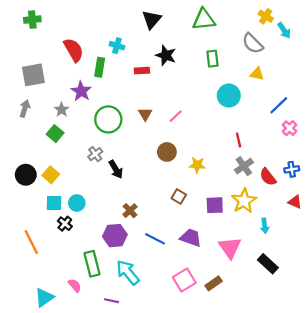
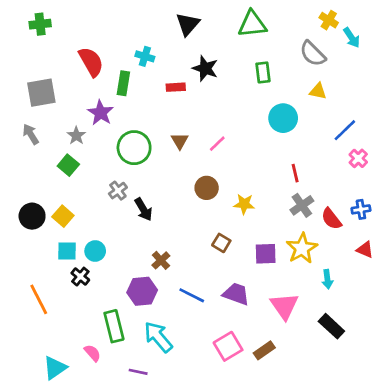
gray arrow: (25, 109) -> (31, 134), turned -49

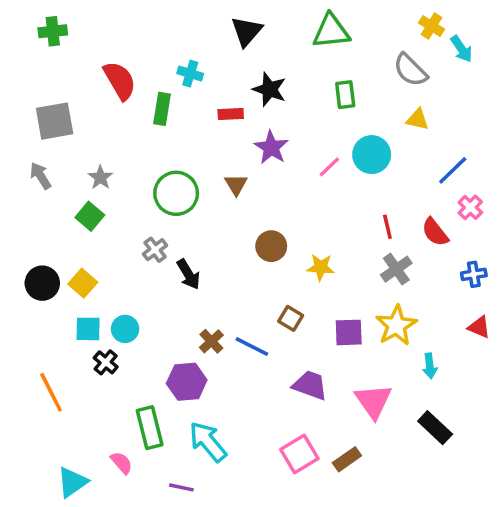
purple star: (101, 113) -> (271, 148), moved
pink line: (217, 144) -> (329, 167), moved
red semicircle: (331, 219) -> (435, 232), moved
blue line: (192, 295) -> (252, 347), moved

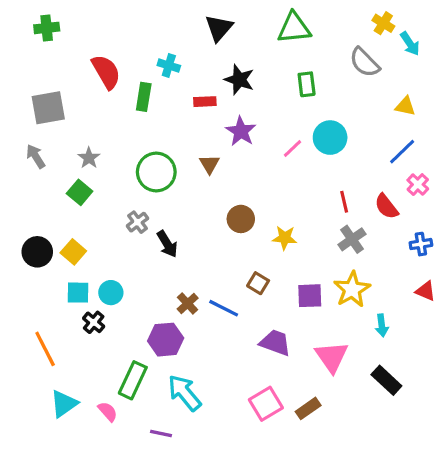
yellow triangle: (417, 119) -> (405, 106), moved
green rectangle: (150, 428) -> (133, 380), turned 39
cyan triangle: (72, 482) -> (64, 404), moved

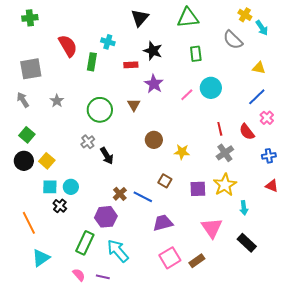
green square: (80, 192) -> (27, 135), moved
purple trapezoid: (275, 343) -> (163, 223), moved, turned -35
pink semicircle: (108, 412) -> (79, 275), moved

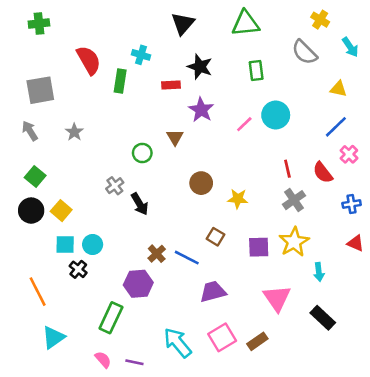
cyan arrow: (262, 28) -> (350, 47), moved
green circle: (100, 110) -> (142, 153), moved, size x0.6
cyan arrow: (118, 251) -> (178, 343), moved

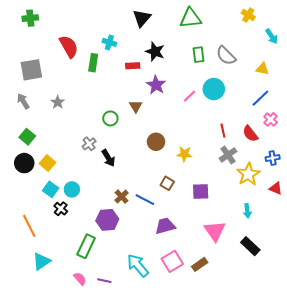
gray semicircle: (304, 52) -> (226, 56), moved
yellow star: (294, 242) -> (248, 174), moved
cyan square: (65, 245) -> (51, 189), turned 35

